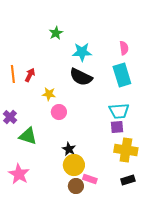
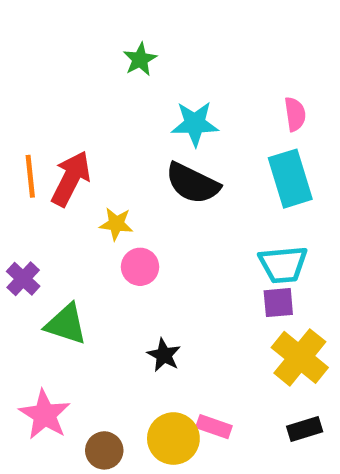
green star: (56, 33) -> (140, 59), moved
red arrow: (30, 75) -> (71, 179), size x1.6
yellow cross: (126, 150) -> (300, 357), turned 30
yellow circle: (74, 165) -> (173, 439), moved
brown circle: (76, 186) -> (104, 450), moved

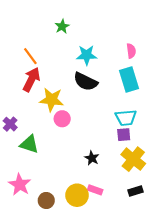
orange line: (30, 176) -> (30, 56), moved, turned -30
yellow star: (116, 224) -> (52, 100), size x1.6
black star: (164, 355) -> (92, 158), moved

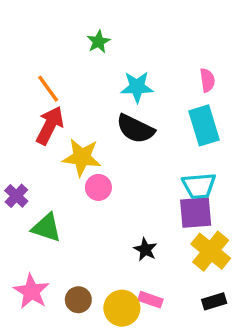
purple square: (124, 135) -> (196, 213), size x1.5
brown circle: (46, 200) -> (78, 300), moved

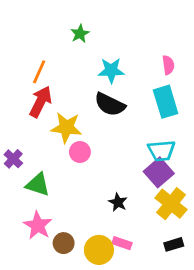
orange line: (48, 89) -> (39, 72), turned 60
purple square: (196, 213) -> (159, 172), turned -36
pink star: (31, 291) -> (38, 225), moved

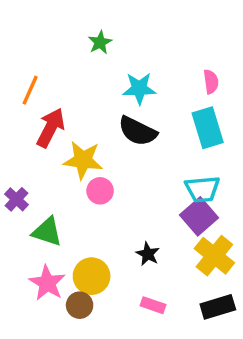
orange line: (39, 72) -> (30, 90), moved
black rectangle: (174, 244) -> (218, 307), size x1.4
yellow circle: (99, 250) -> (92, 276), moved

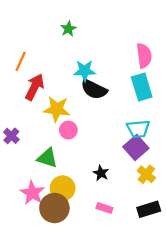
pink semicircle: (211, 82) -> (144, 56), size x1.5
cyan star: (139, 88) -> (85, 71), moved
green triangle: (47, 232) -> (47, 158), moved
yellow cross: (214, 256) -> (146, 174), size x0.7
brown circle: (80, 305) -> (54, 208), size x1.6

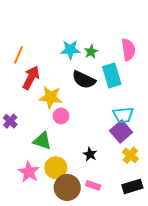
green star: (68, 29) -> (91, 52), moved
cyan star: (85, 71) -> (70, 50), moved
cyan rectangle: (142, 87) -> (112, 76), moved
brown circle: (54, 208) -> (67, 187), moved

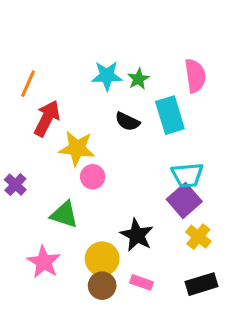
black semicircle: (84, 80) -> (127, 121), size x0.7
black star: (90, 154) -> (137, 235), size x1.5
yellow circle: (56, 168) -> (102, 259), moved
brown circle: (67, 187) -> (102, 286), size x0.7

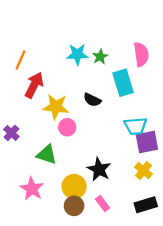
black semicircle: (127, 121) -> (92, 100), moved
purple square: (184, 200) -> (147, 142), moved, turned 30
pink rectangle: (142, 282) -> (102, 204), turned 35

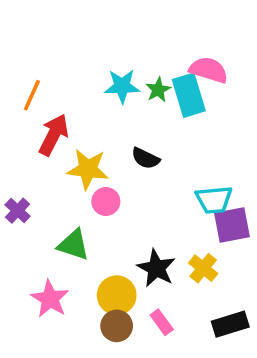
pink semicircle: (141, 54) -> (209, 70), moved, turned -65
cyan rectangle: (123, 83) -> (189, 95), moved
yellow cross: (143, 171) -> (203, 268), moved

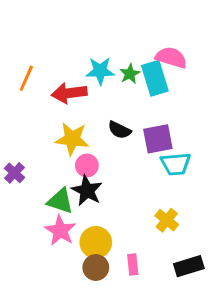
red arrow: (54, 135) -> (69, 93), moved, turned -124
purple square: (232, 225) -> (158, 139), moved
black star: (156, 268) -> (87, 191), moved
pink star: (50, 299) -> (60, 231), moved
pink rectangle: (162, 322) -> (133, 265), turned 30

